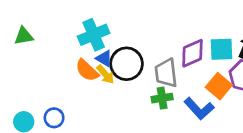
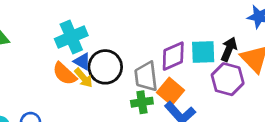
orange square: (219, 86) -> (170, 91), moved

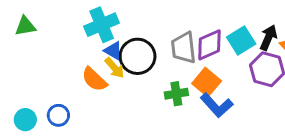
cyan square: (203, 52) -> (241, 41), turned -30
orange semicircle: (64, 74) -> (94, 79), moved
gray trapezoid: (146, 76) -> (184, 48), moved

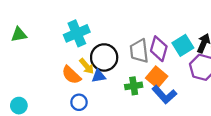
purple diamond: (209, 45) -> (159, 49), turned -50
blue triangle: (113, 51) -> (99, 76), moved, turned -40
blue circle: (58, 115) -> (79, 102), moved

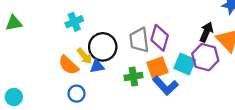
cyan cross: (77, 33) -> (74, 22), size x0.7
cyan square: (183, 45) -> (185, 64), moved, turned -35
orange square: (157, 77) -> (157, 67), turned 30

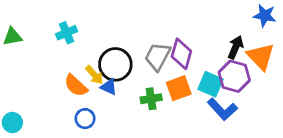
cyan cross: (74, 22) -> (67, 33), moved
gray trapezoid: (139, 40) -> (158, 56), turned 35
blue triangle: (97, 66) -> (109, 87), turned 35
blue L-shape: (165, 86) -> (222, 109), moved

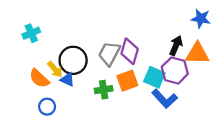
orange triangle: (261, 56) -> (197, 54), turned -45

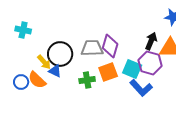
cyan cross: (31, 33) -> (23, 30), turned 35
gray trapezoid: (109, 54) -> (92, 48), turned 60
orange semicircle: (39, 78) -> (37, 80), moved
blue circle: (47, 107) -> (21, 82), moved

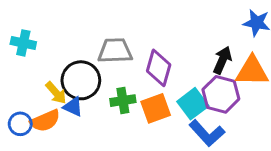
gray trapezoid: (92, 48) -> (115, 51), moved
cyan square: (132, 69) -> (193, 104), turned 30
orange semicircle: (37, 80) -> (45, 121), turned -66
green cross: (87, 80) -> (123, 101), moved

